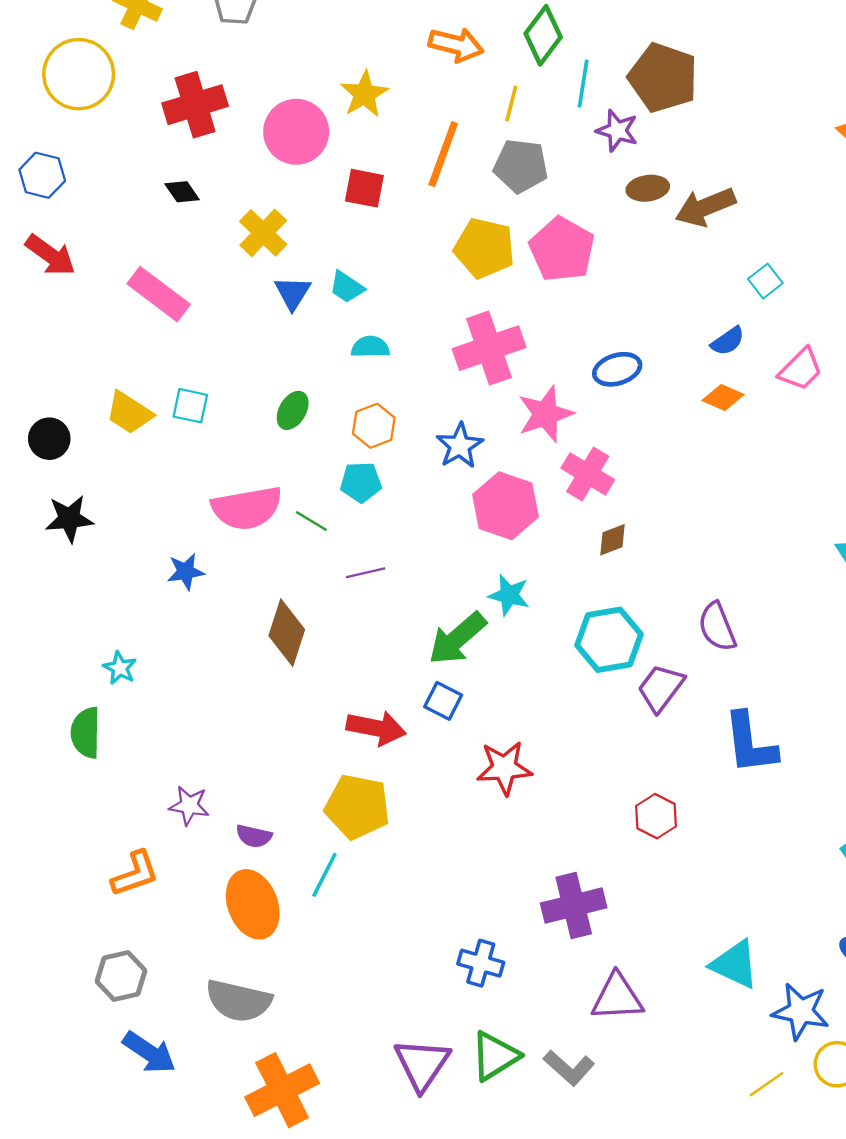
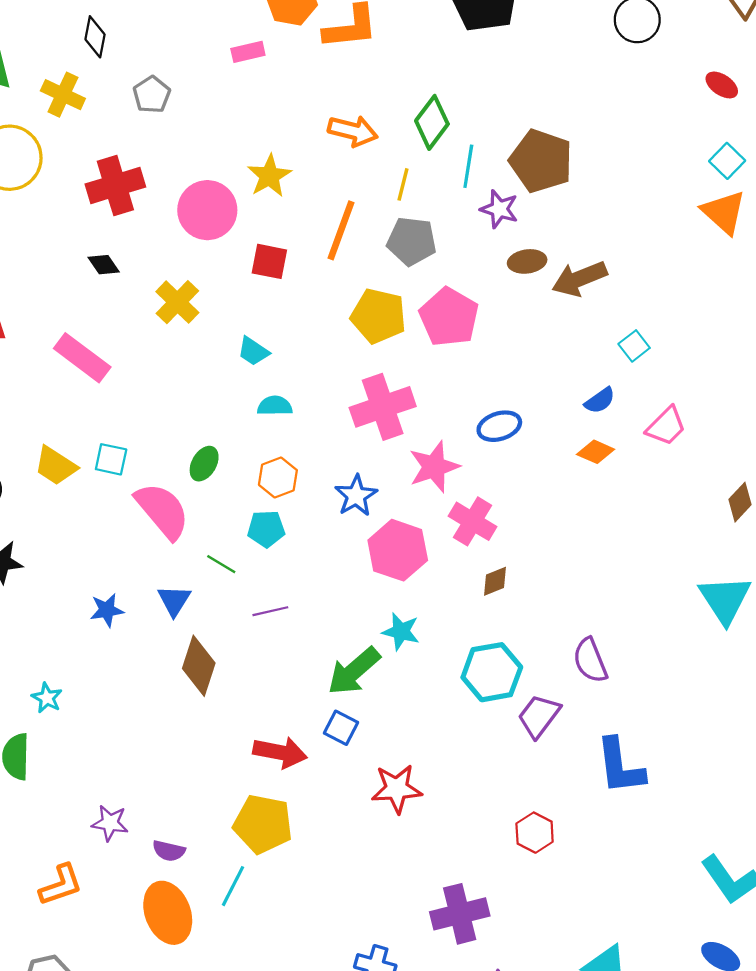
blue triangle: (293, 293) -> (174, 600), moved
pink semicircle: (247, 508) -> (162, 511), moved, turned -120

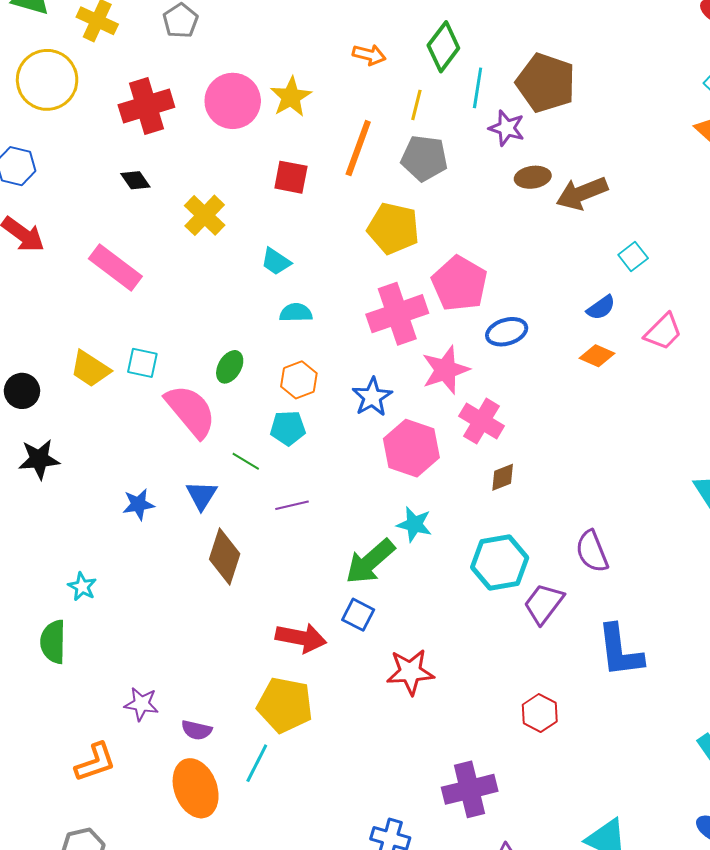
orange arrow: (353, 131) -> (369, 55), size x0.7
pink circle: (207, 210) -> (233, 101), moved
pink pentagon: (449, 317) -> (459, 284), moved

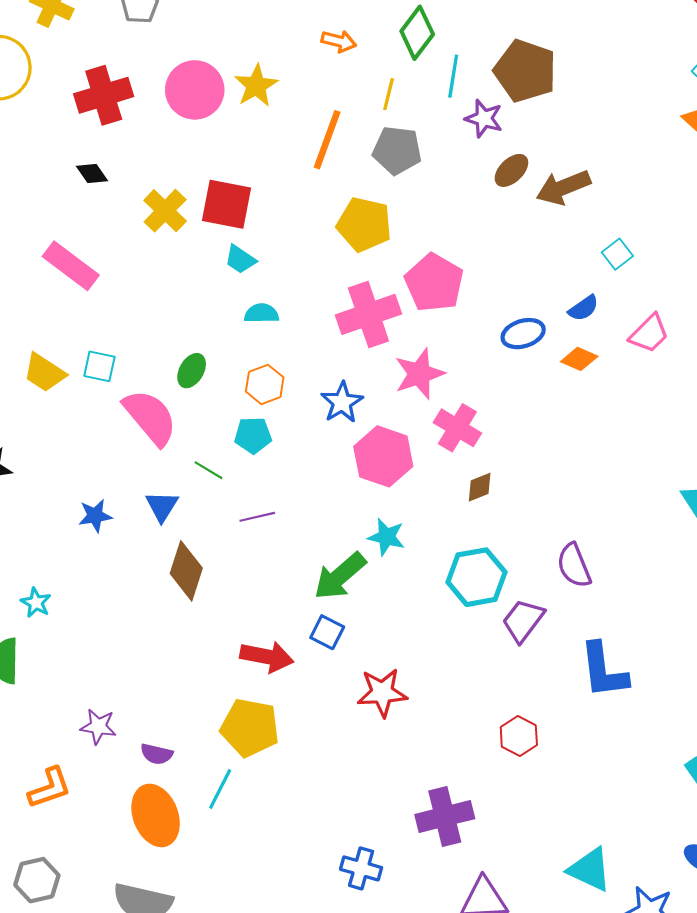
red square: (291, 177) -> (227, 204), moved, size x1.4
brown ellipse: (533, 177) -> (511, 170), turned -36
blue ellipse: (507, 332) -> (523, 334), moved

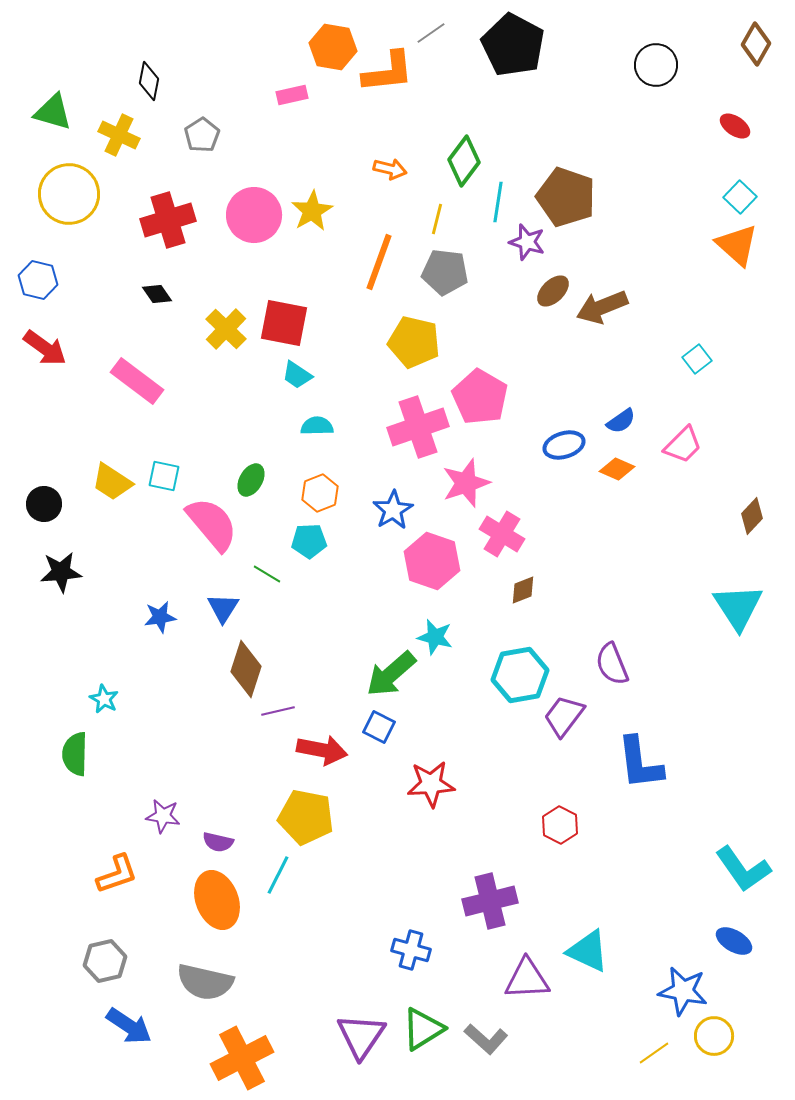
cyan square: (617, 254) -> (697, 359), moved
purple line: (257, 517) -> (278, 711), moved
cyan triangle: (590, 869) -> (588, 951), moved

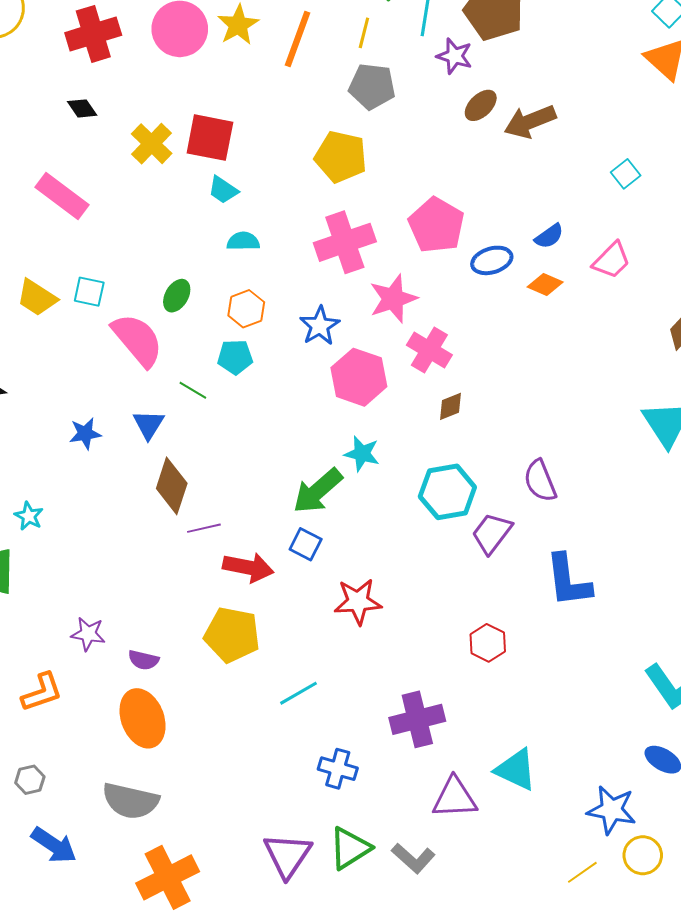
orange line: (379, 262) -> (298, 39), moved
pink pentagon: (480, 397) -> (436, 225), moved
cyan line: (278, 875) -> (299, 693), moved, turned 33
gray hexagon: (105, 961) -> (30, 780), size x0.7

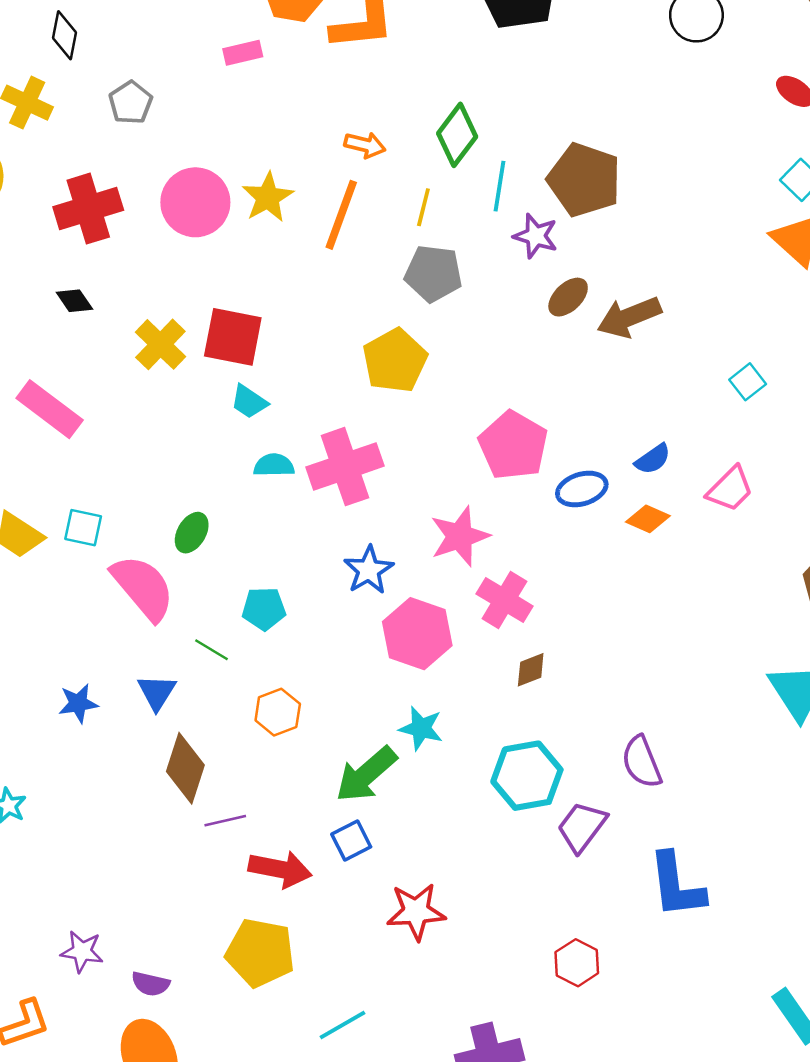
yellow pentagon: (341, 157) -> (395, 361), turned 30
pink cross: (345, 242) -> (345, 467), moved
orange hexagon: (246, 309) -> (278, 712), moved
blue square: (306, 544) -> (351, 841), turned 36

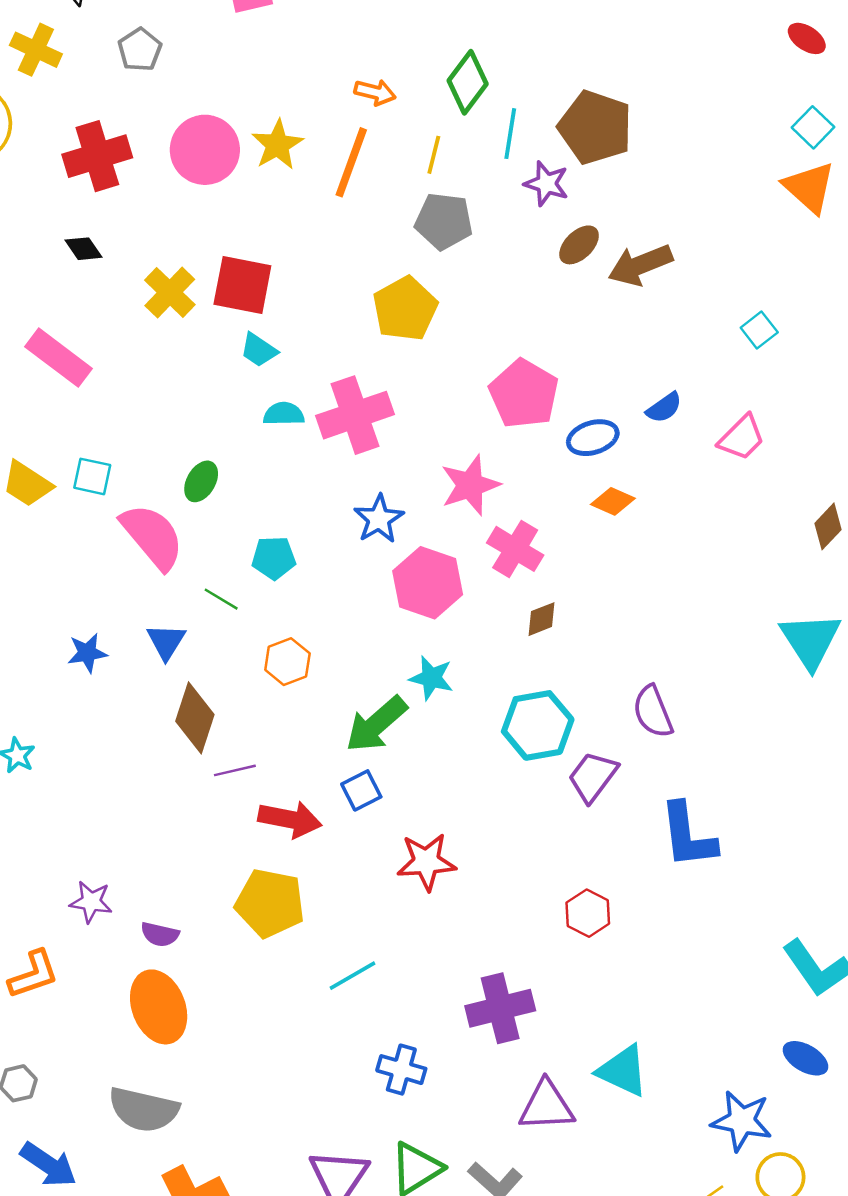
orange diamond: (648, 519) -> (613, 501), moved

